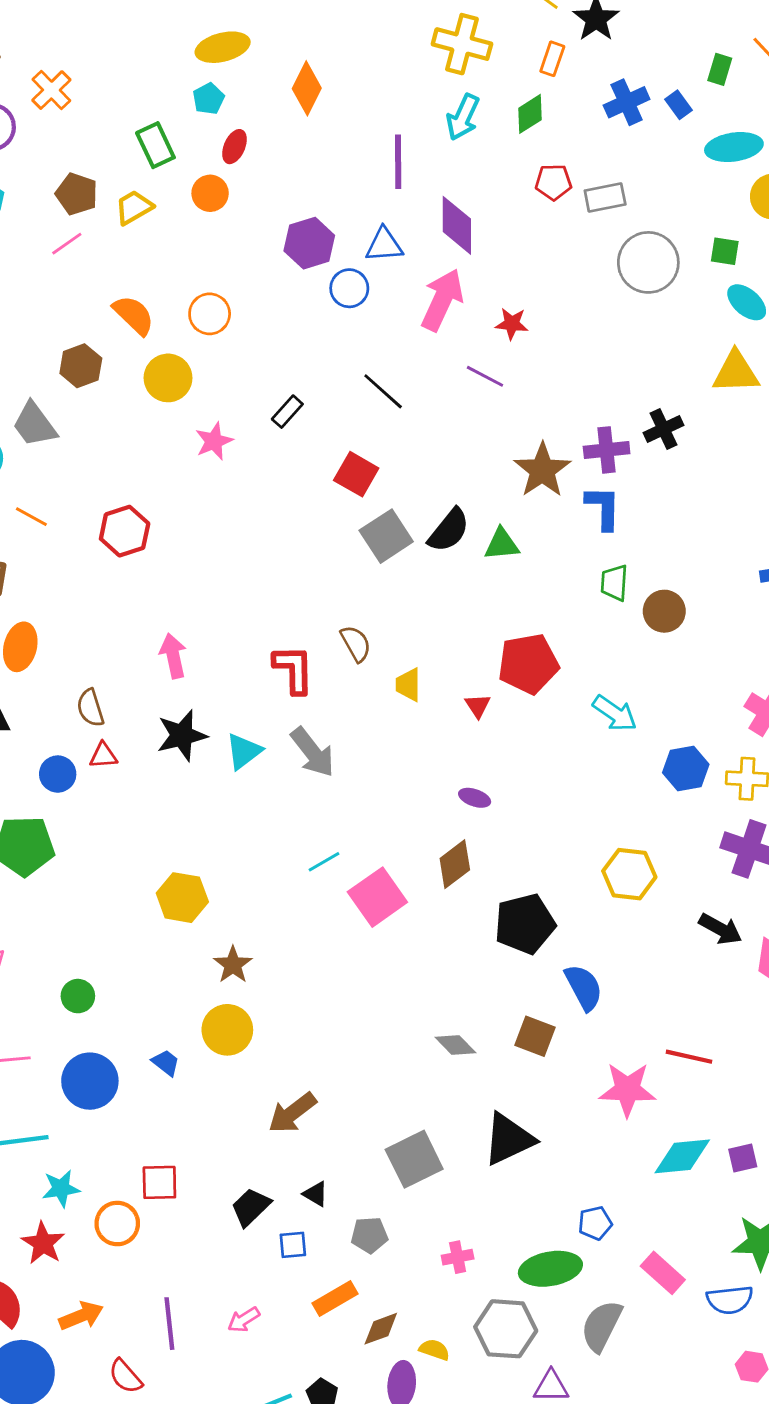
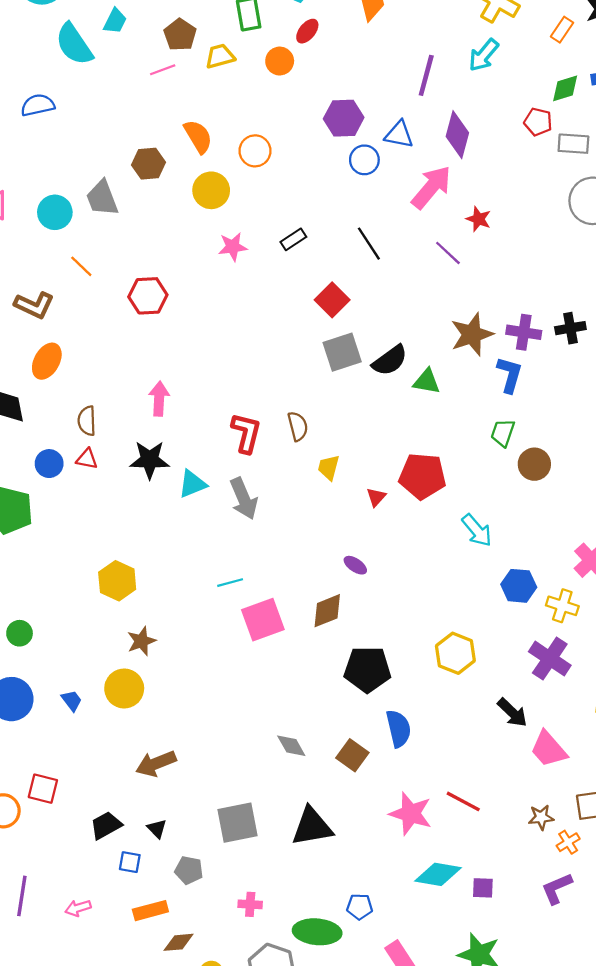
green diamond: (530, 114) -> (565, 88), moved

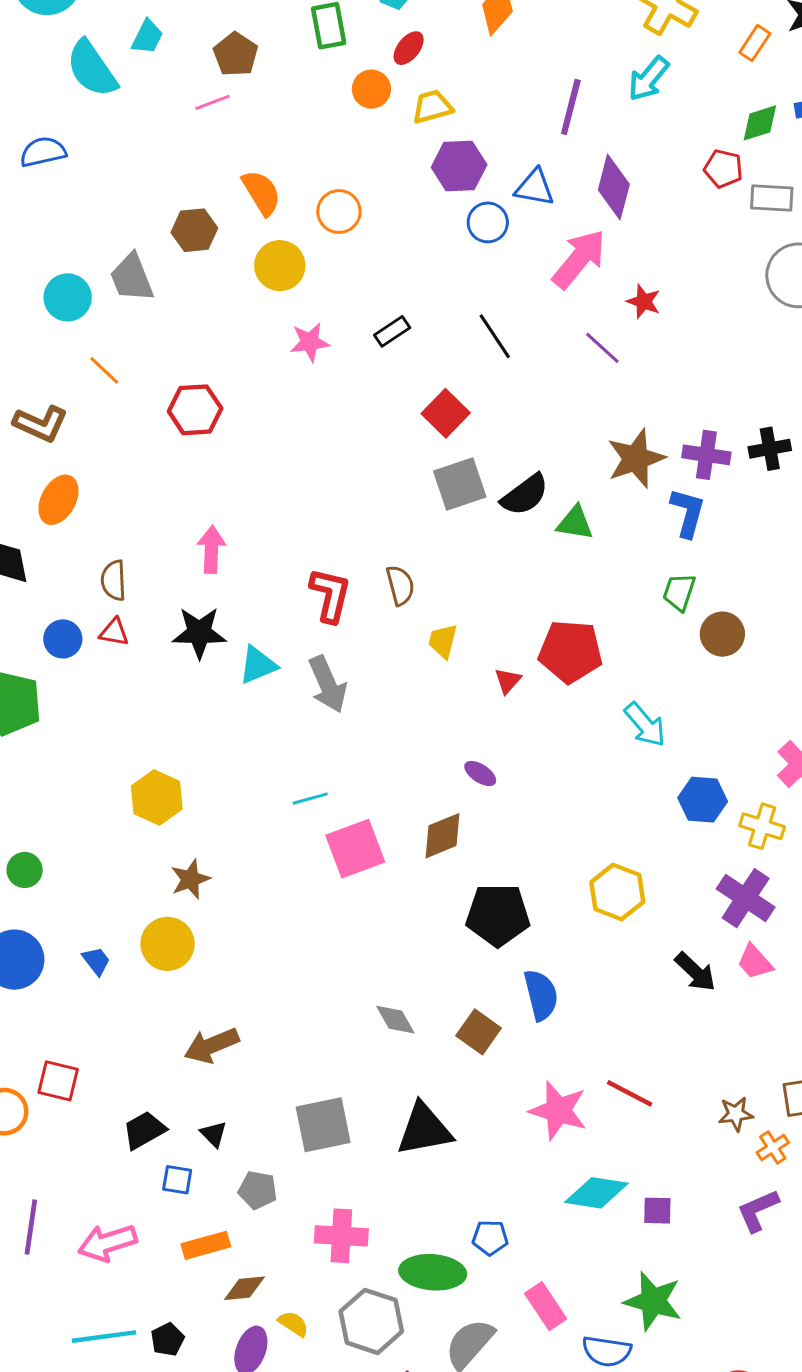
yellow trapezoid: (220, 56) -> (432, 107), moved
pink trapezoid: (549, 749) -> (755, 962), moved, size x0.7
pink cross: (250, 904) -> (341, 1236), size x1.6
pink arrow: (78, 908) -> (107, 1243), size x1.6

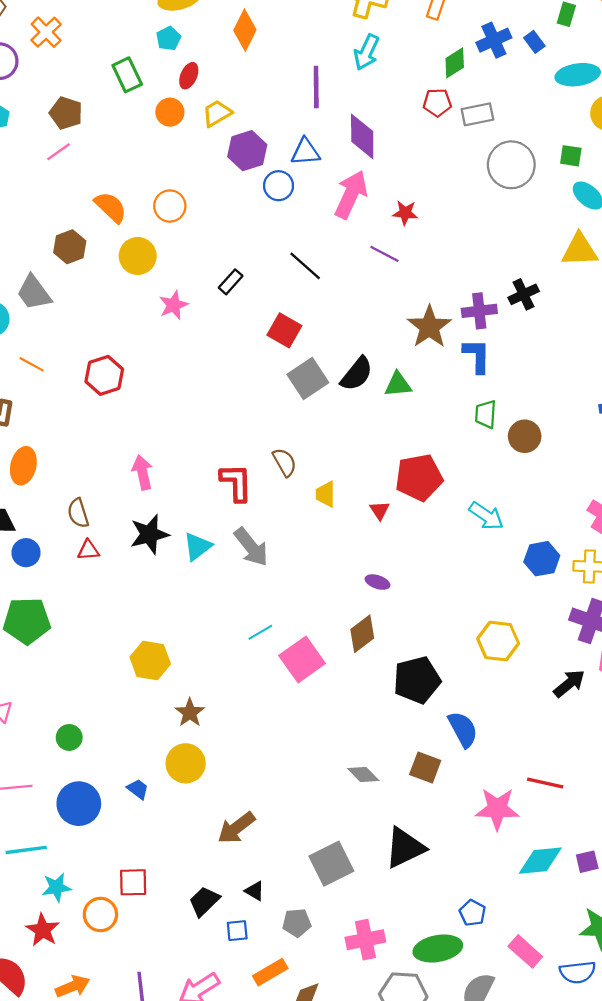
blue circle: (63, 639) -> (26, 553), moved
black arrow: (695, 972) -> (569, 683), turned -68
blue pentagon: (490, 1238) -> (472, 913), turned -30

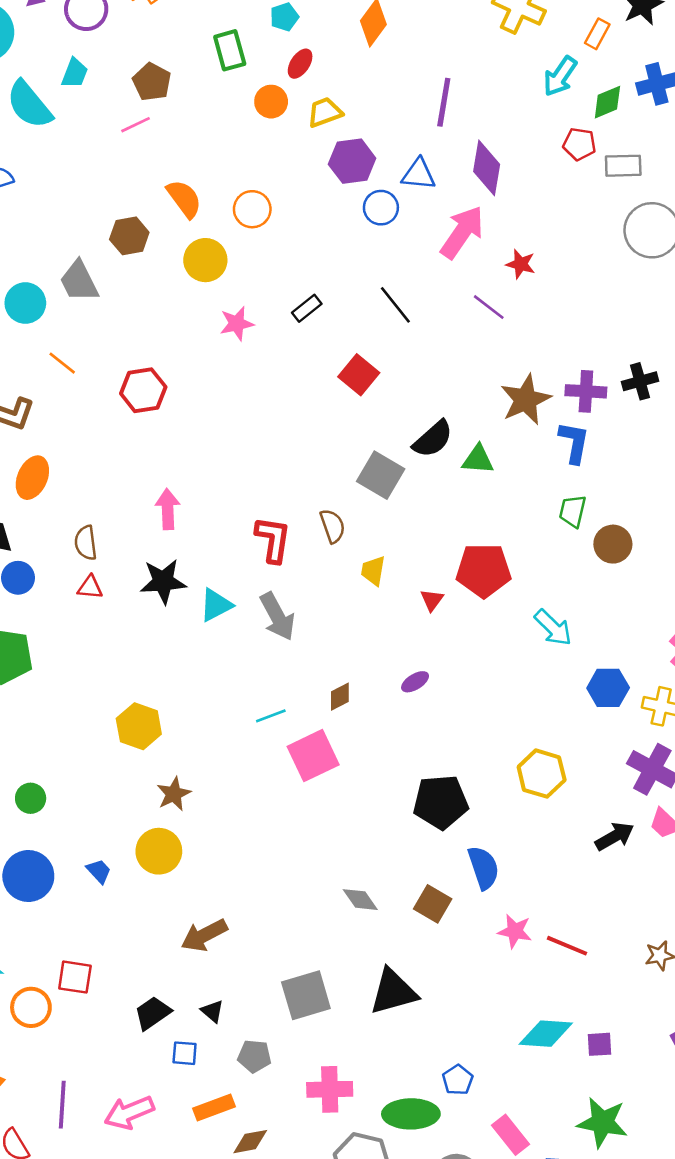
cyan arrow: (367, 52) -> (560, 76), moved
gray square: (308, 378) -> (381, 475), moved, turned -36
purple ellipse: (377, 582) -> (415, 682), turned -60
brown diamond: (362, 634) -> (340, 697), moved, size x0.7
pink star: (497, 809) -> (515, 931), moved, size x0.7

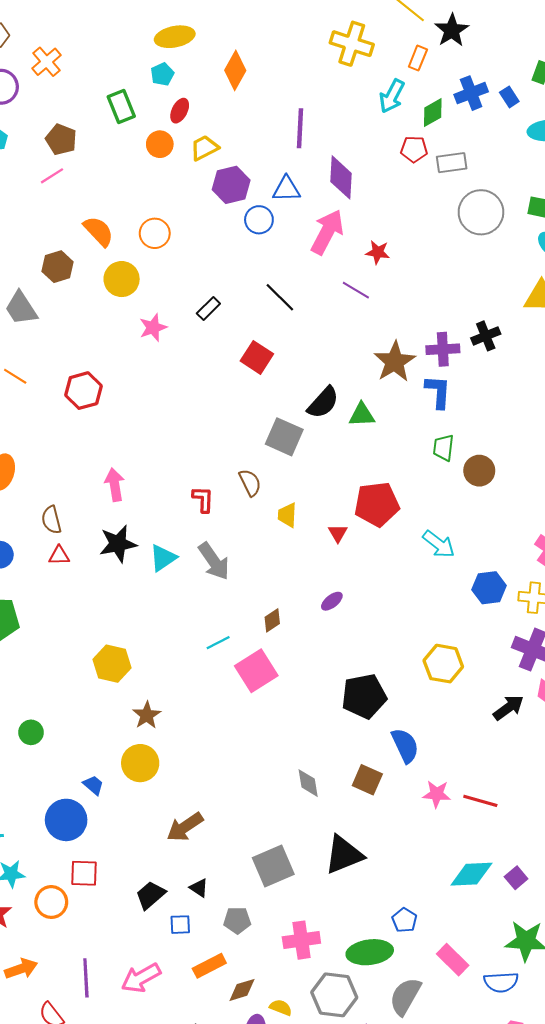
red L-shape: (273, 539) -> (203, 499), size x0.7
blue circle: (28, 876) -> (66, 820), moved
gray diamond: (360, 900) -> (308, 783), turned 32
purple square: (599, 1044) -> (516, 878), turned -30

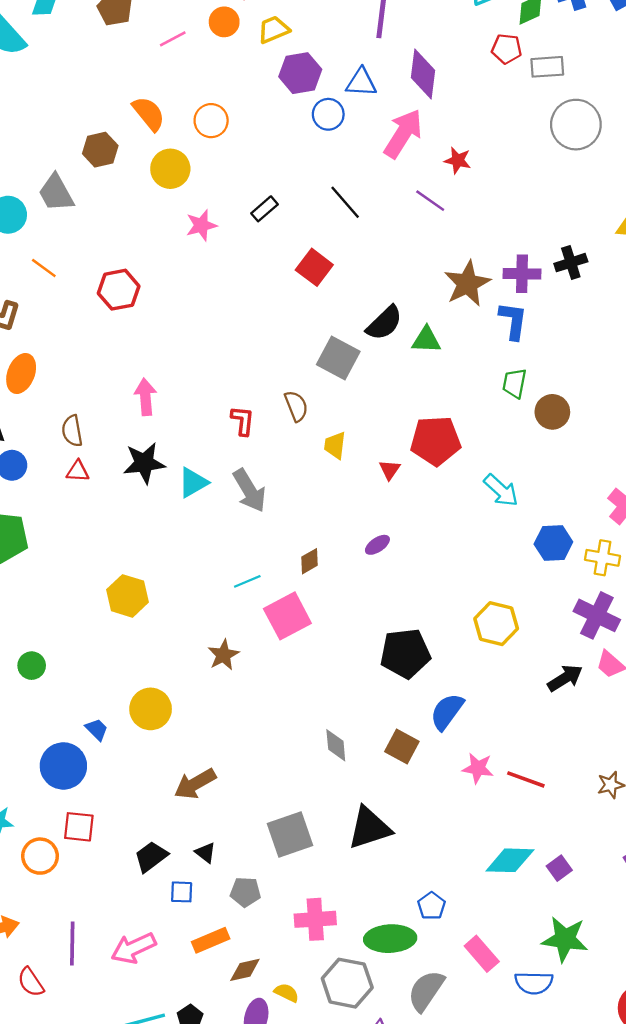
pink line: (52, 176) -> (173, 39), moved
brown star: (147, 715) -> (223, 655), moved
blue semicircle: (405, 746) -> (447, 712), turned -123

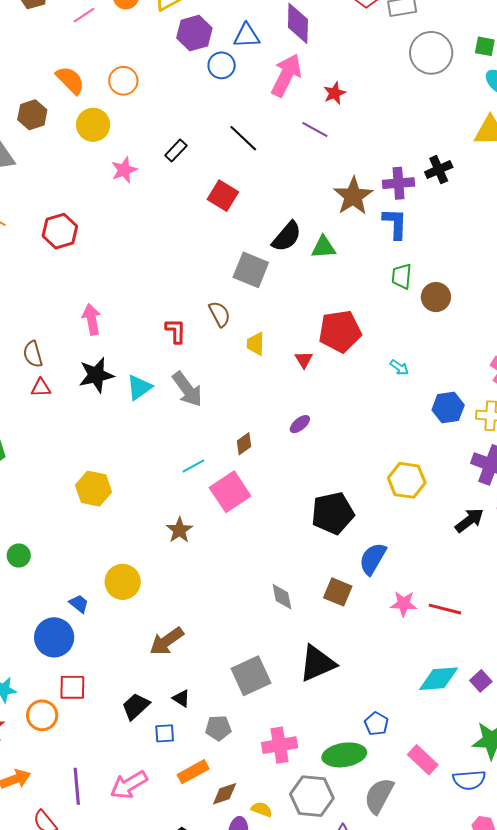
red star: (458, 160) -> (335, 93), turned -30
cyan arrow: (501, 490) -> (399, 368), size x0.6

